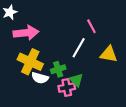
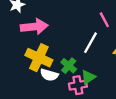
green cross: (58, 69) -> (69, 66), turned -32
green triangle: (76, 80) -> (88, 77), turned 40

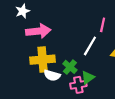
pink line: (104, 20) -> (103, 25), turned 40
yellow cross: (39, 58) -> (43, 60), turned -30

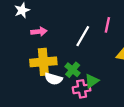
pink arrow: (38, 31) -> (39, 32), size x0.6
white line: (90, 46) -> (83, 36), moved

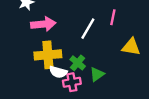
pink arrow: (39, 32) -> (43, 24), size x1.5
pink cross: (82, 89) -> (72, 82), moved

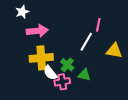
white line: (88, 29) -> (86, 42), moved
white semicircle: (58, 72) -> (50, 73), turned 35
green triangle: (97, 74) -> (84, 75), turned 48

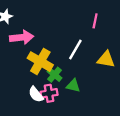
pink line: (98, 25) -> (95, 21), moved
yellow cross: (41, 58) -> (40, 62), moved, turned 35
white semicircle: (50, 73) -> (36, 94), moved

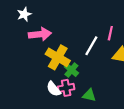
pink line: (95, 21) -> (110, 33), moved
green triangle: (73, 86) -> (89, 95), moved

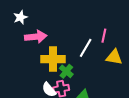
yellow cross: (58, 57) -> (53, 59), turned -30

